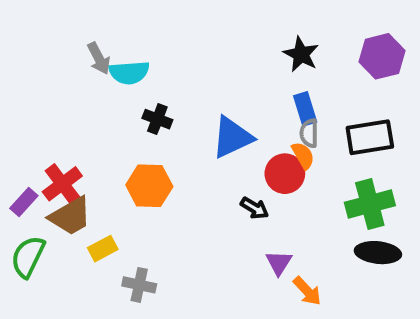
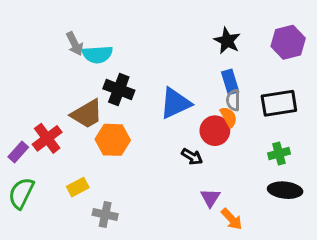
black cross: (157, 119) -> (119, 90), size x1.4
green cross: (370, 204) -> (279, 154), size x0.6
brown trapezoid: (70, 216) -> (87, 114), moved

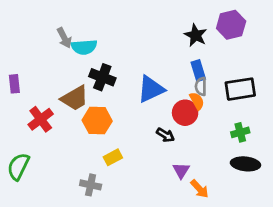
purple hexagon: (288, 42) -> (231, 25), moved
purple rectangle: (18, 152) -> (14, 84), moved, turned -48
yellow rectangle: (78, 187) -> (113, 157), moved

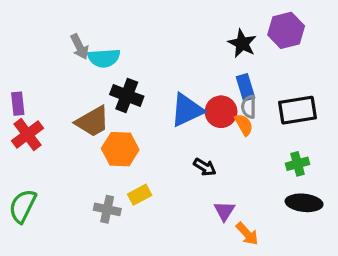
red circle: (185, 113) -> (221, 112), moved
red cross: (41, 119) -> (27, 135), moved
gray cross: (91, 185) -> (107, 209), moved

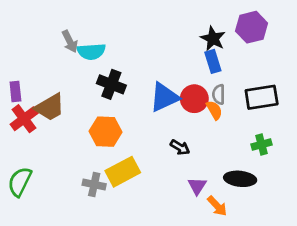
blue rectangle: (245, 87) -> (213, 61), moved
brown trapezoid: (93, 121) -> (50, 107), moved
yellow rectangle: (140, 195) -> (123, 172), size x1.6
black ellipse: (304, 203) -> (240, 179), moved

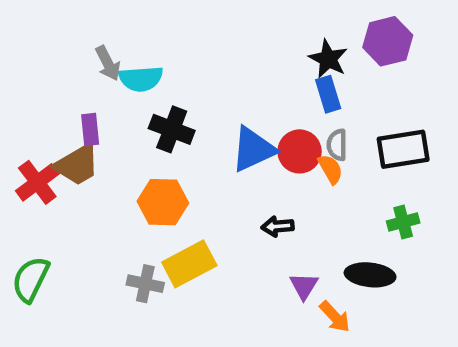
purple rectangle: (15, 92) -> (90, 129), moved
black arrow: (180, 147) -> (277, 226), turned 144

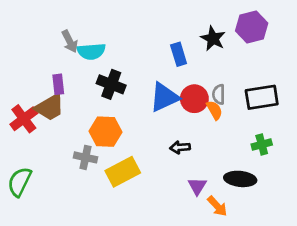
blue rectangle: (328, 94) -> (179, 54), moved
gray cross: (145, 284) -> (85, 157), moved

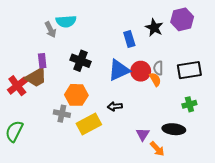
cyan semicircle: (91, 51) -> (66, 21), moved
black arrow: (180, 147) -> (115, 106), moved

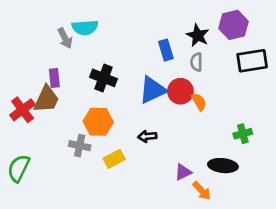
gray semicircle: (158, 68) -> (196, 62), moved
black rectangle: (189, 70) -> (252, 61), moved
brown trapezoid: (36, 77) -> (46, 99), turned -35
yellow rectangle: (89, 124) -> (114, 159), size x0.7
purple triangle: (143, 134) -> (183, 172), turned 32

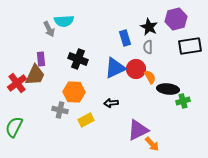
black ellipse: (223, 166) -> (168, 89), moved
purple triangle: (183, 172) -> (138, 130), size x1.6

